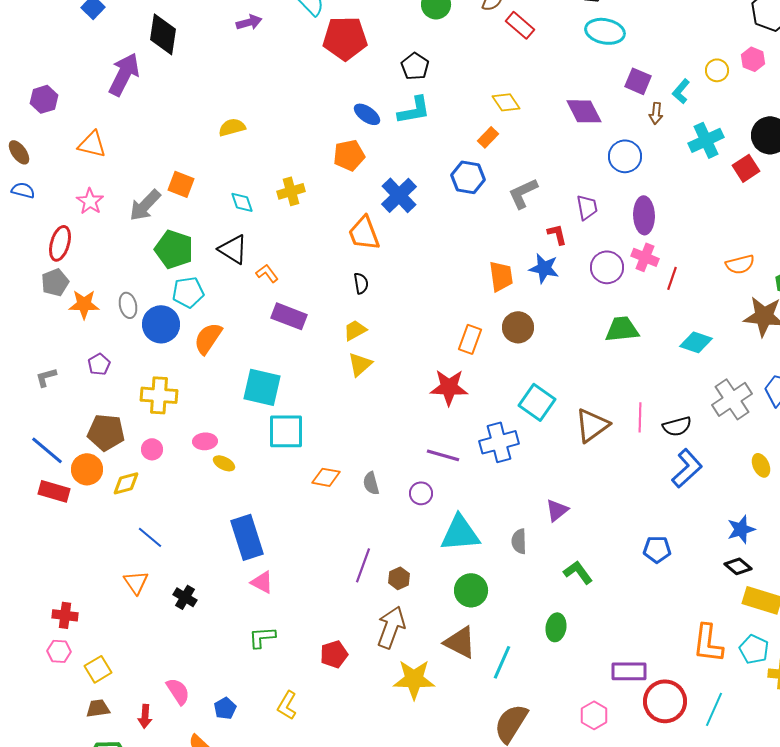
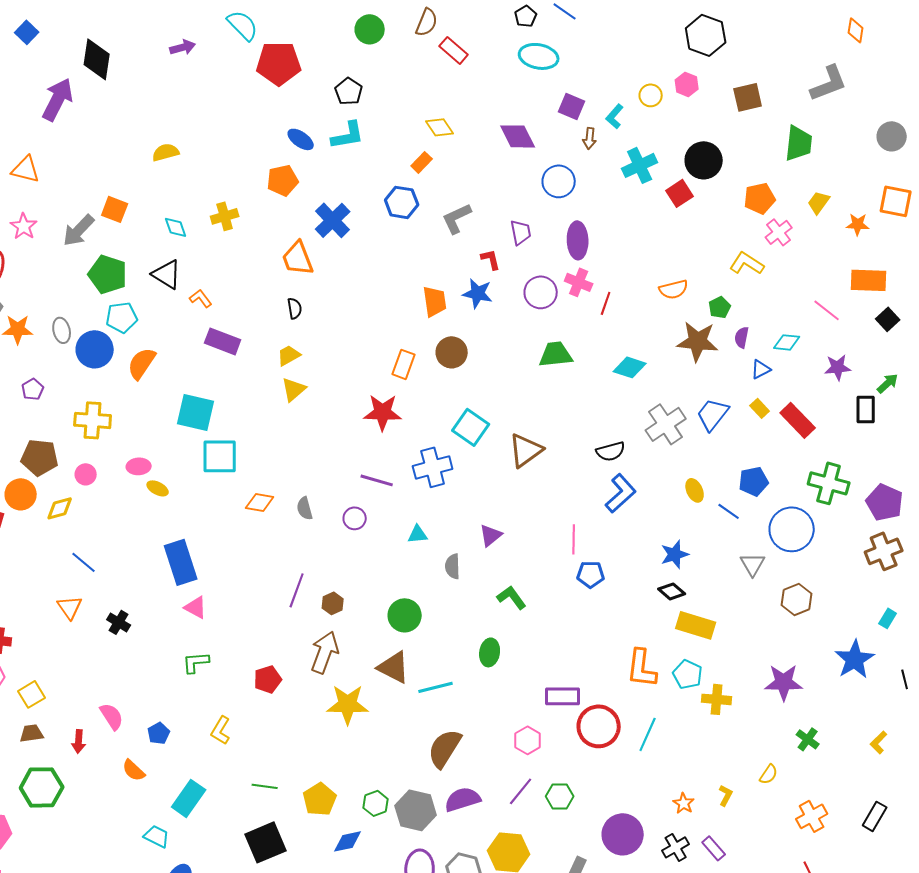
pink line: (640, 417) -> (574, 539), moved
cyan triangle: (460, 533) -> (418, 534), moved, size x0.5
cyan line: (502, 662) -> (436, 687), turned 52

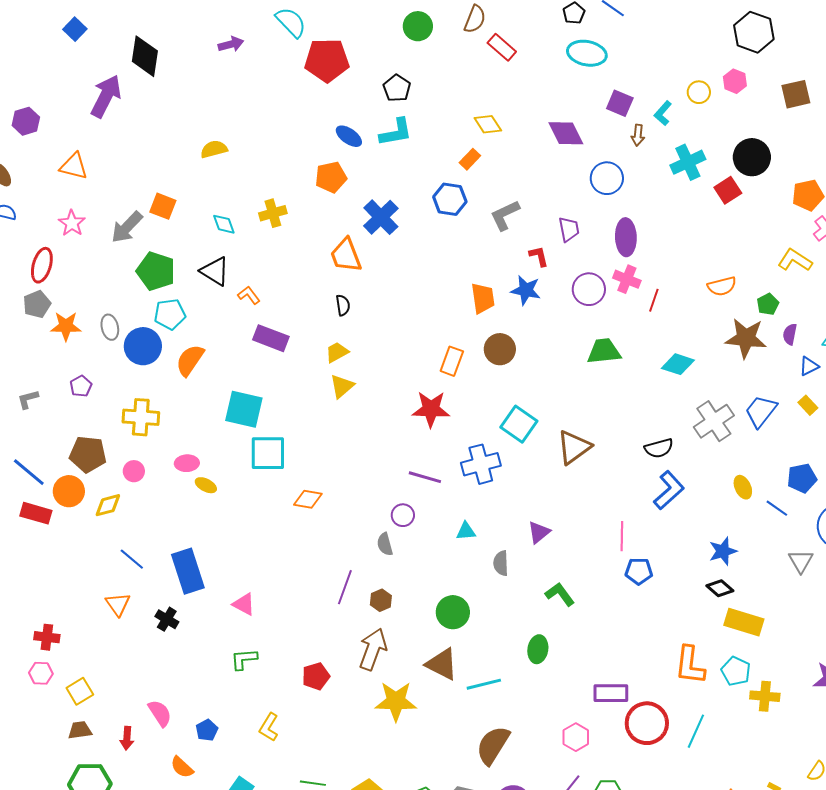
gray semicircle: (305, 508) -> (385, 544), moved
blue rectangle: (181, 562) -> (188, 571), moved

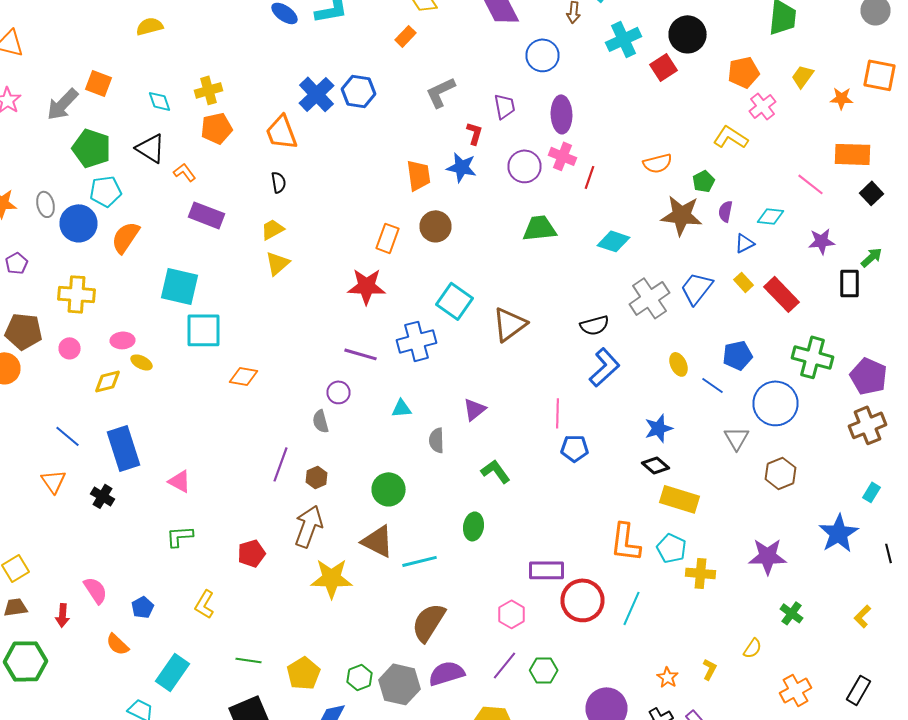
orange pentagon: (331, 177) -> (216, 128), moved
blue hexagon: (450, 199) -> (358, 91), moved
red L-shape: (539, 256) -> (474, 133), turned 30
yellow diamond: (108, 505) -> (108, 381), moved

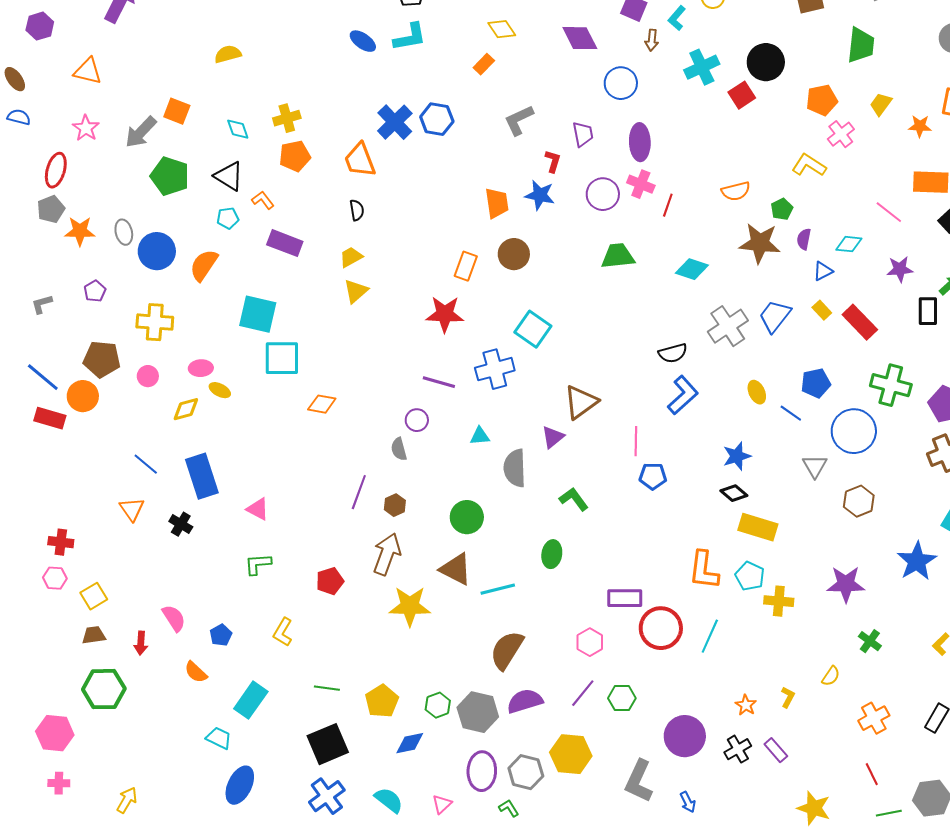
cyan pentagon: (106, 191) -> (228, 218), moved, size x0.7
brown triangle: (510, 324) -> (581, 402), moved
gray semicircle: (436, 440) -> (515, 468), size x1.5

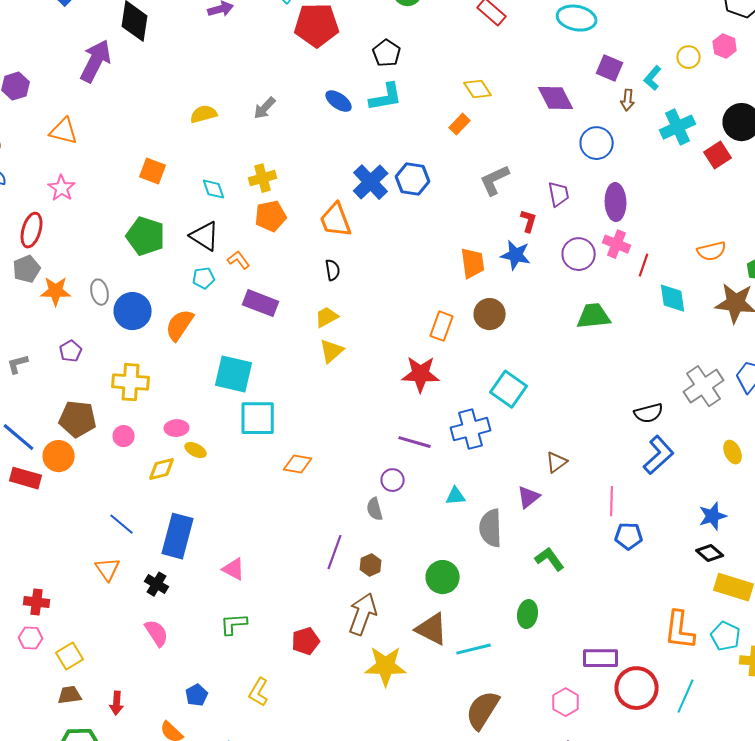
gray arrow: (141, 132) -> (265, 108), moved, size x0.7
cyan diamond: (692, 269) -> (673, 298), moved, turned 64
brown triangle: (581, 402) -> (557, 462), size x0.6
blue rectangle: (202, 476) -> (178, 536), turned 33
pink semicircle: (174, 618) -> (157, 633), moved

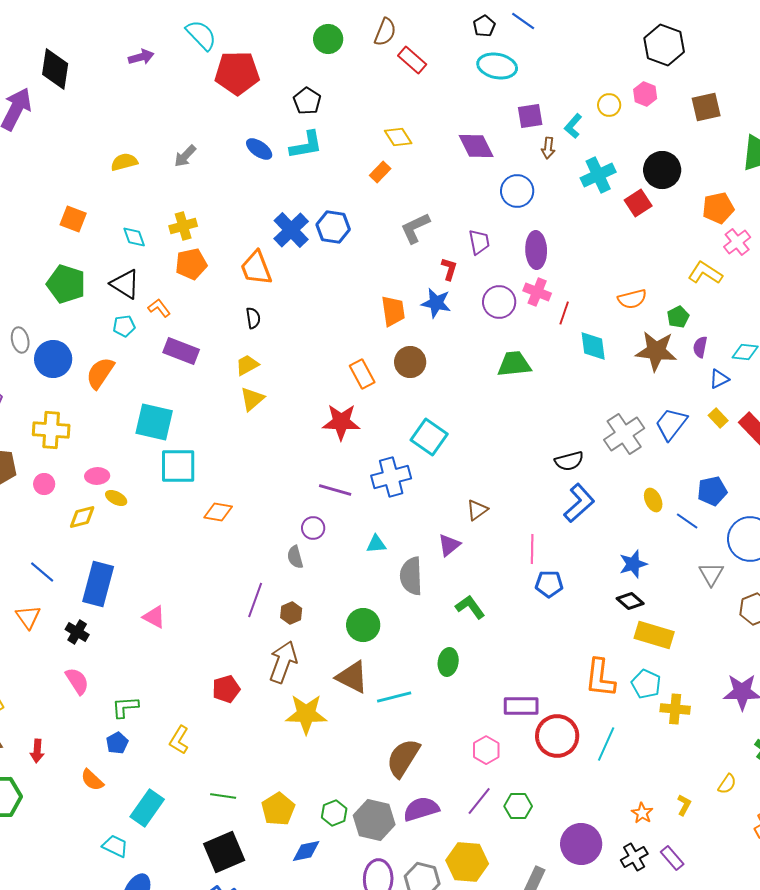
purple square: (610, 68) -> (530, 116), turned -32
orange rectangle: (442, 326) -> (362, 374), turned -48
green L-shape: (234, 624) -> (125, 707), moved

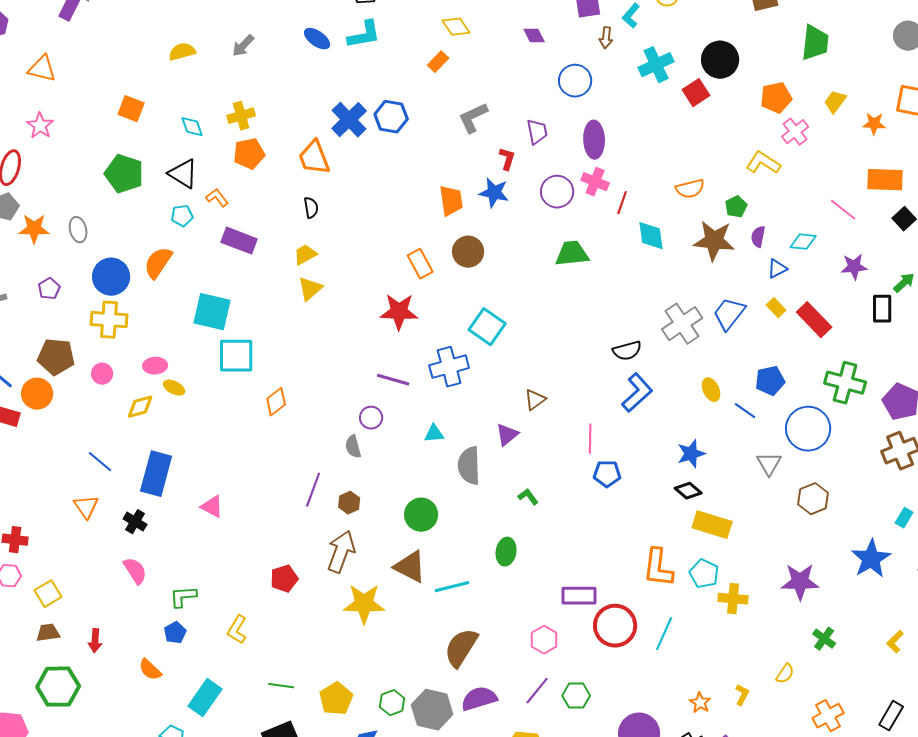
purple diamond: (476, 146) -> (534, 36), size x0.6
blue circle: (53, 359) -> (111, 277), moved
orange diamond: (218, 512) -> (276, 402), turned -48
green L-shape: (470, 607) -> (528, 497), size x0.7

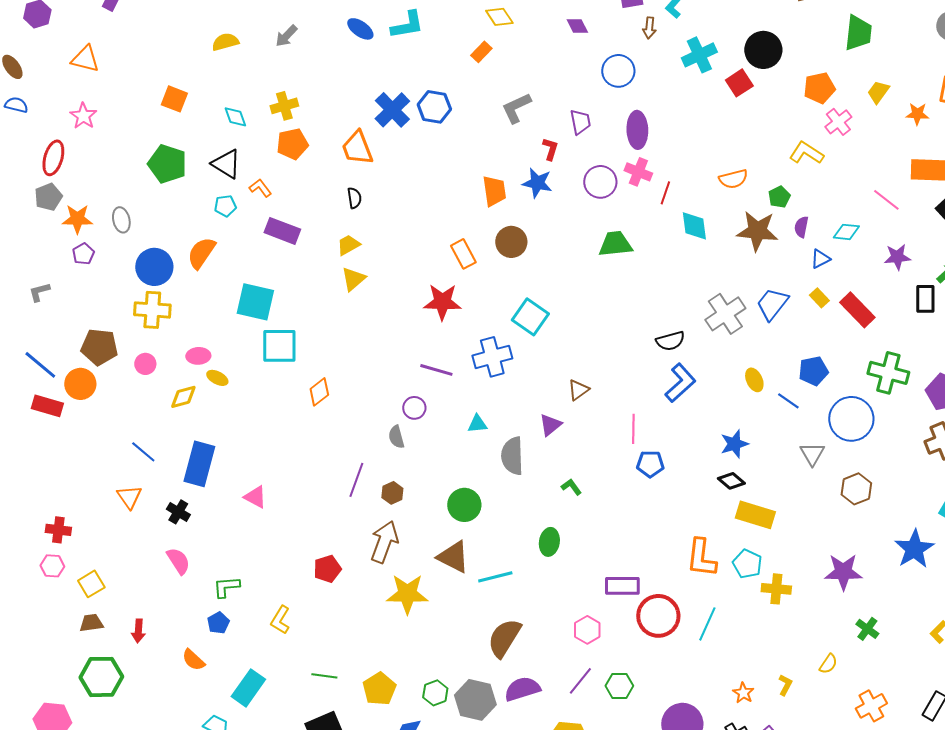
purple pentagon: (49, 289) -> (83, 254), moved

